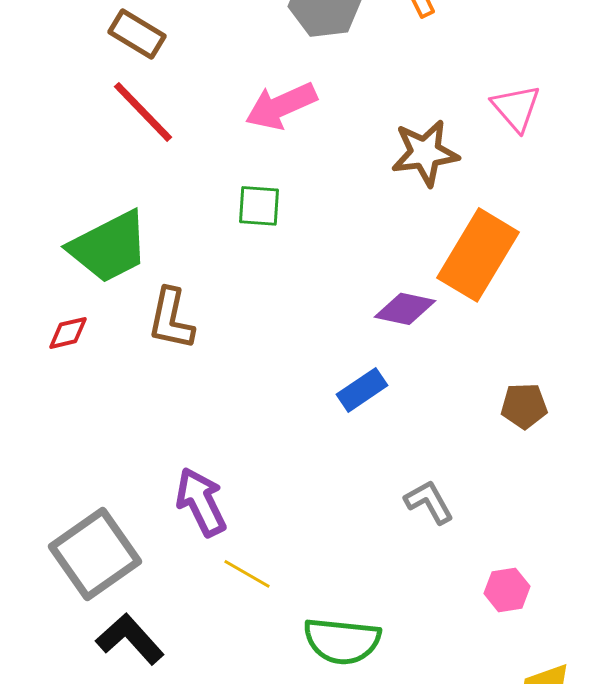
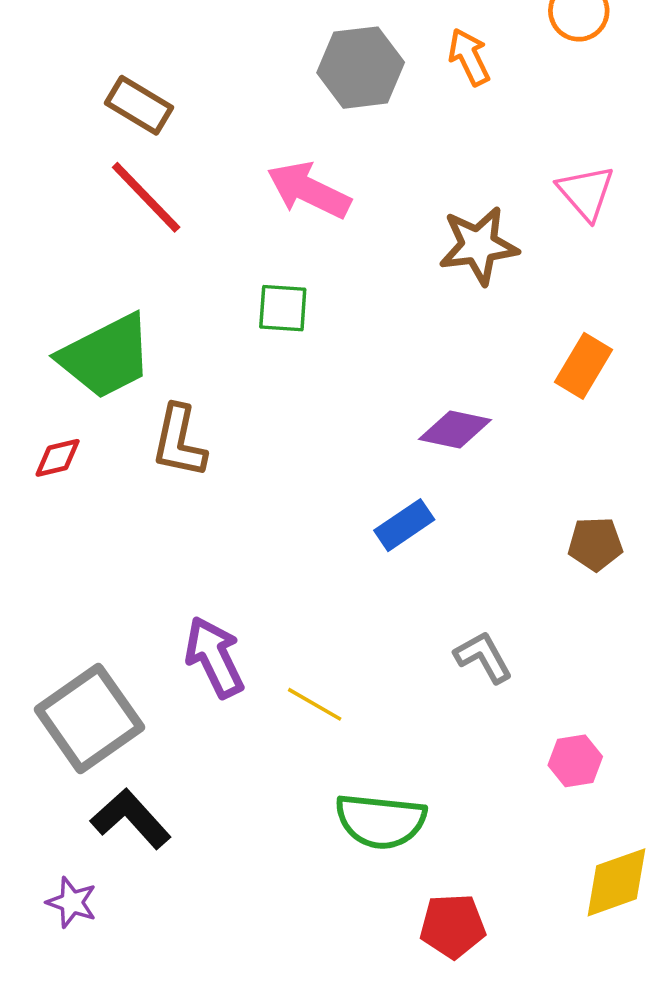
pink arrow: (281, 106) -> (309, 190), turned 50
orange rectangle: (478, 255) -> (583, 366), moved, size x0.6
yellow line: (247, 574) -> (315, 704), moved

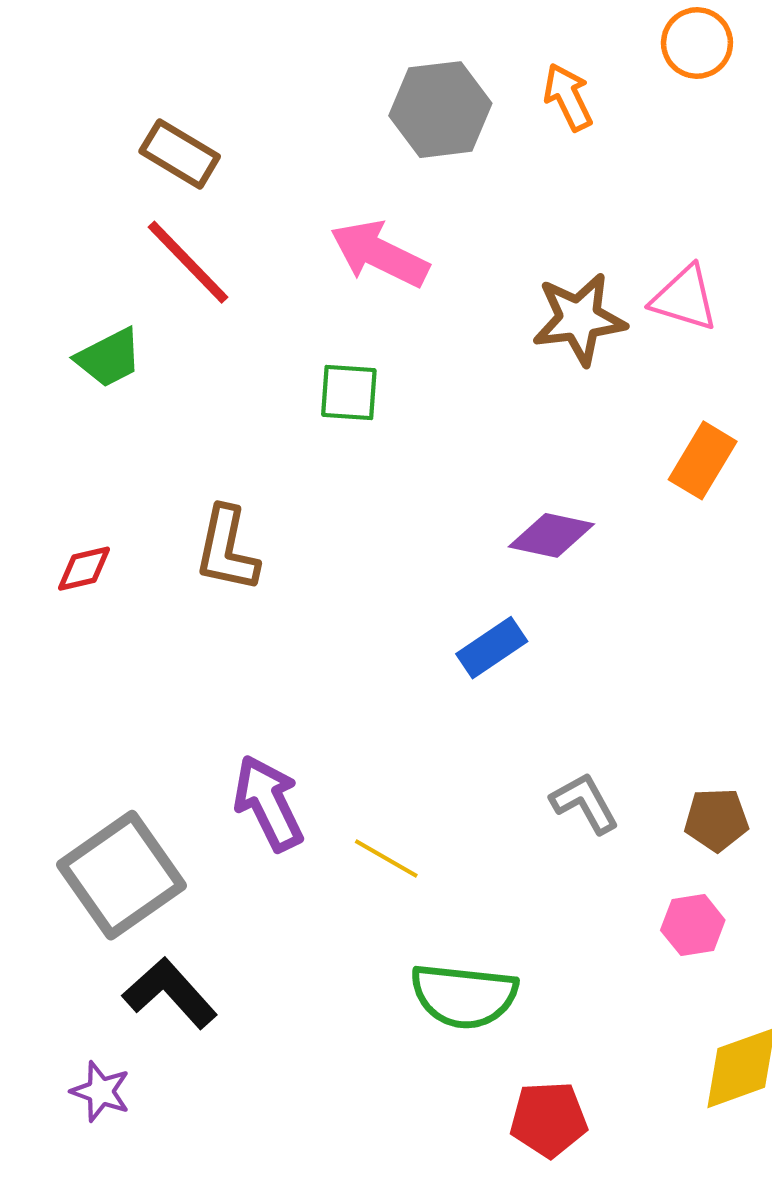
pink triangle: (586, 193) -> (685, 298), moved, turned -32
green trapezoid: (106, 356) -> (109, 358), moved, size x0.6
brown pentagon: (595, 544) -> (716, 820), moved

